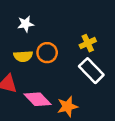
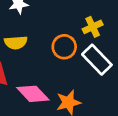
orange circle: (47, 53) -> (64, 47), moved

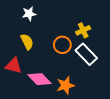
yellow semicircle: (16, 43) -> (27, 42), turned -112

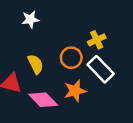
yellow semicircle: (27, 42) -> (35, 64), moved
orange star: (65, 85) -> (75, 91), moved

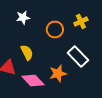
yellow cross: (97, 40) -> (81, 21), moved
orange circle: (71, 58) -> (55, 29), moved

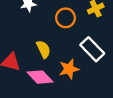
yellow semicircle: (27, 52) -> (43, 49), moved

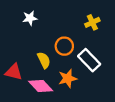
orange circle: (66, 18) -> (64, 46), moved

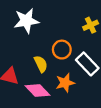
white star: (30, 18) -> (26, 21), size x1.6

